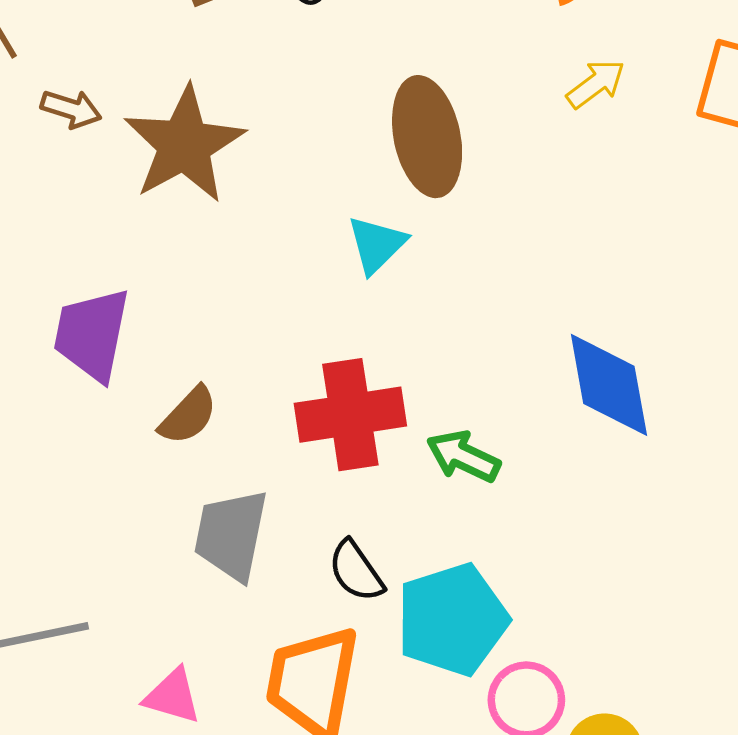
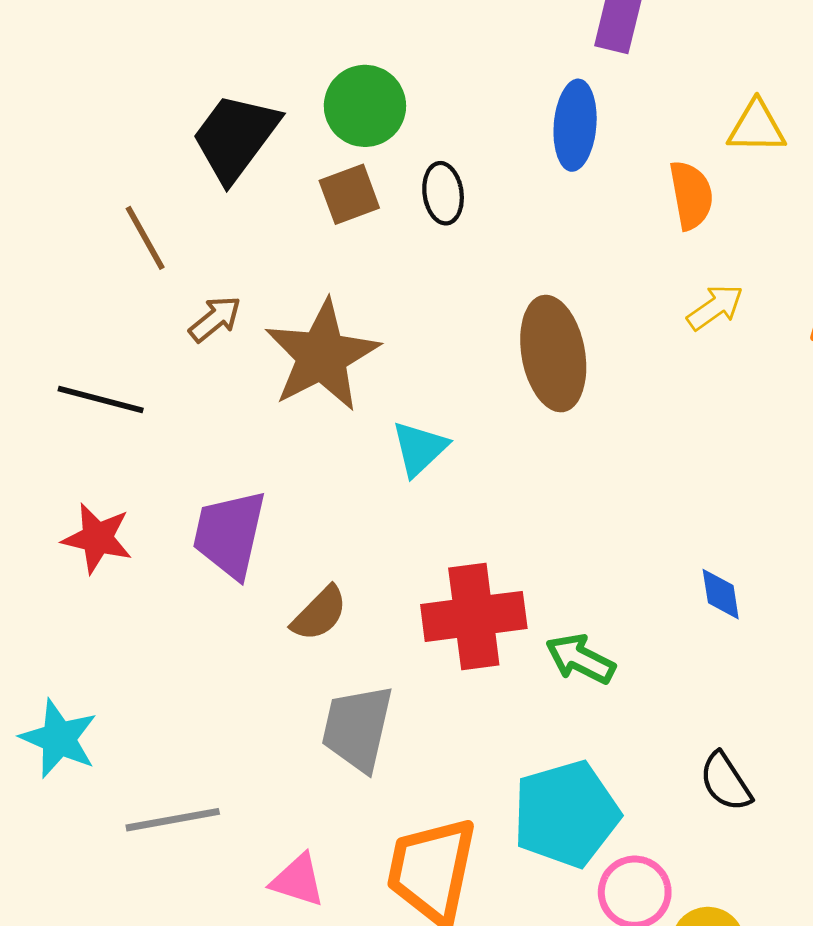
brown arrow: (71, 109) -> (215, 319), turned -58
cyan triangle: (377, 245) -> (419, 448), moved
blue diamond: (609, 385) -> (721, 594), size x0.5
black semicircle: (356, 571) -> (726, 782), moved

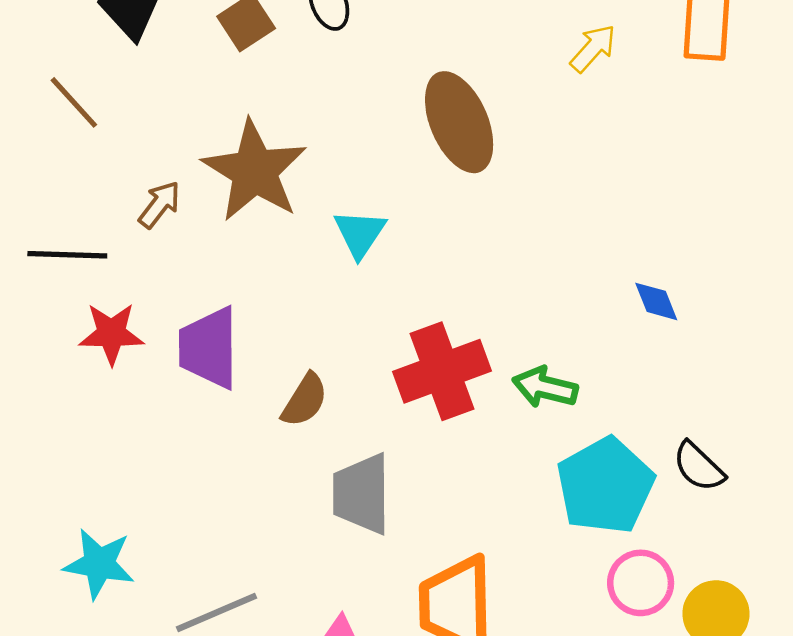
brown arrow: (215, 319) -> (160, 205), moved
red star: (97, 538) -> (111, 334), moved
cyan pentagon: (566, 814) -> (605, 486), moved

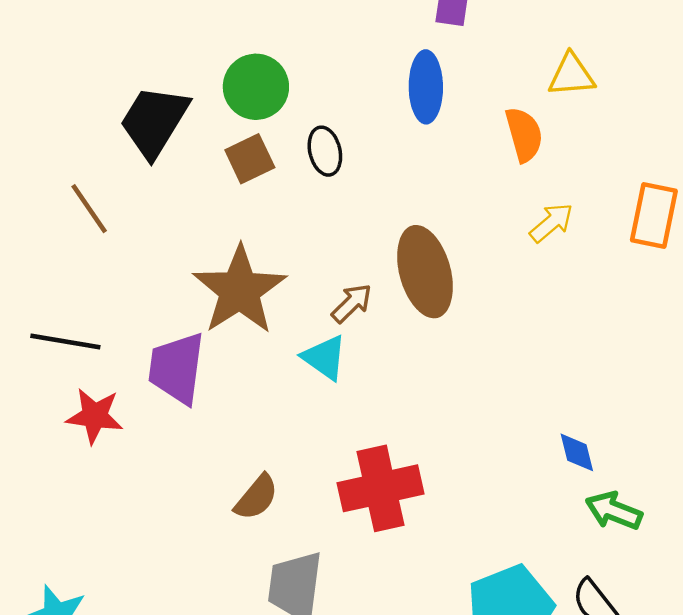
brown arrow: (160, 205) -> (352, 303), moved
cyan triangle: (360, 233) -> (325, 358), turned -36
purple trapezoid: (209, 348) -> (177, 368), moved
green arrow: (545, 387) -> (614, 511), moved

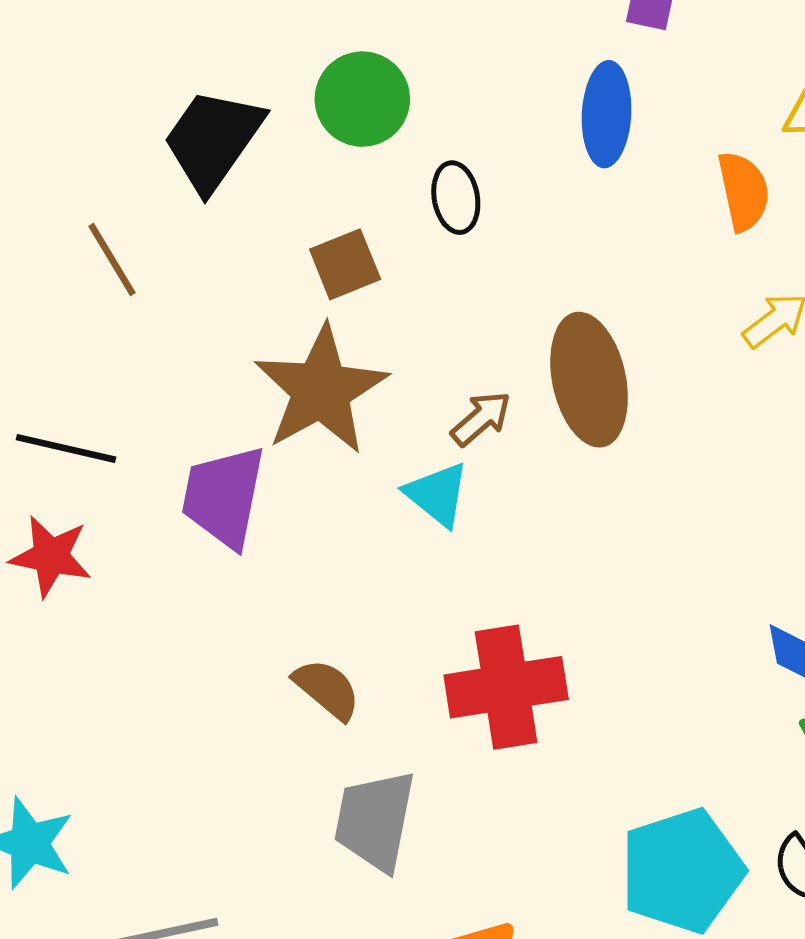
brown square: (250, 159) -> (345, 264), moved
red star: (95, 416) -> (51, 556), moved
brown semicircle: (256, 497) -> (327, 689), turned -93

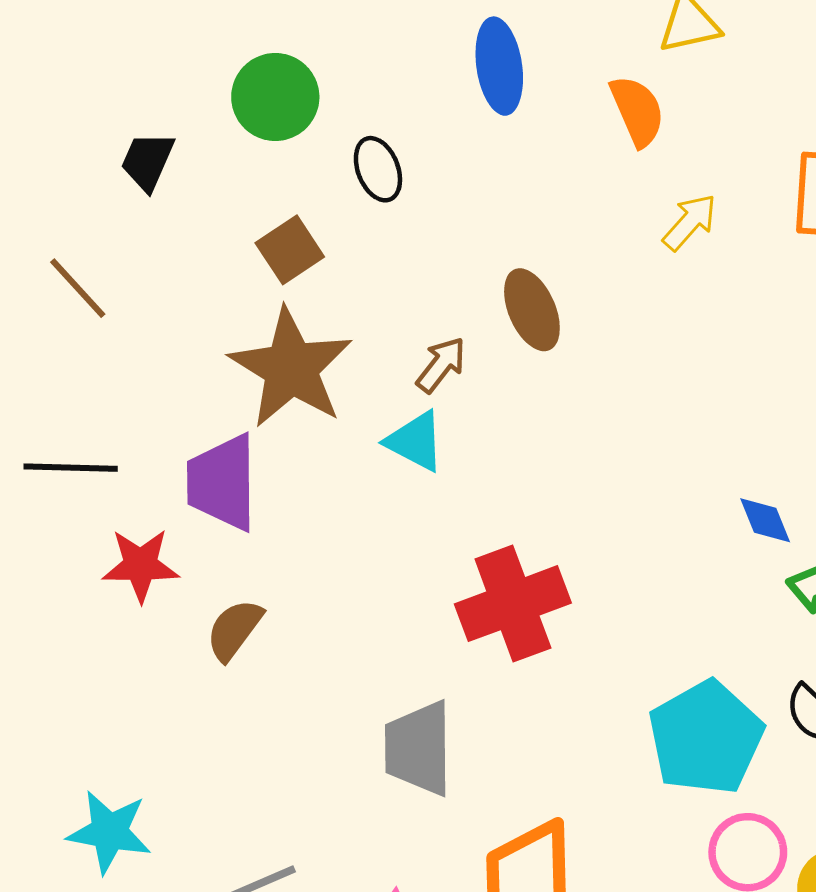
black trapezoid: (213, 140) -> (148, 161), size x0.6
brown ellipse: (589, 380) -> (532, 310), size x0.7
red star: (51, 556) -> (141, 565), moved
brown semicircle: (327, 689) -> (234, 630), moved, turned -82

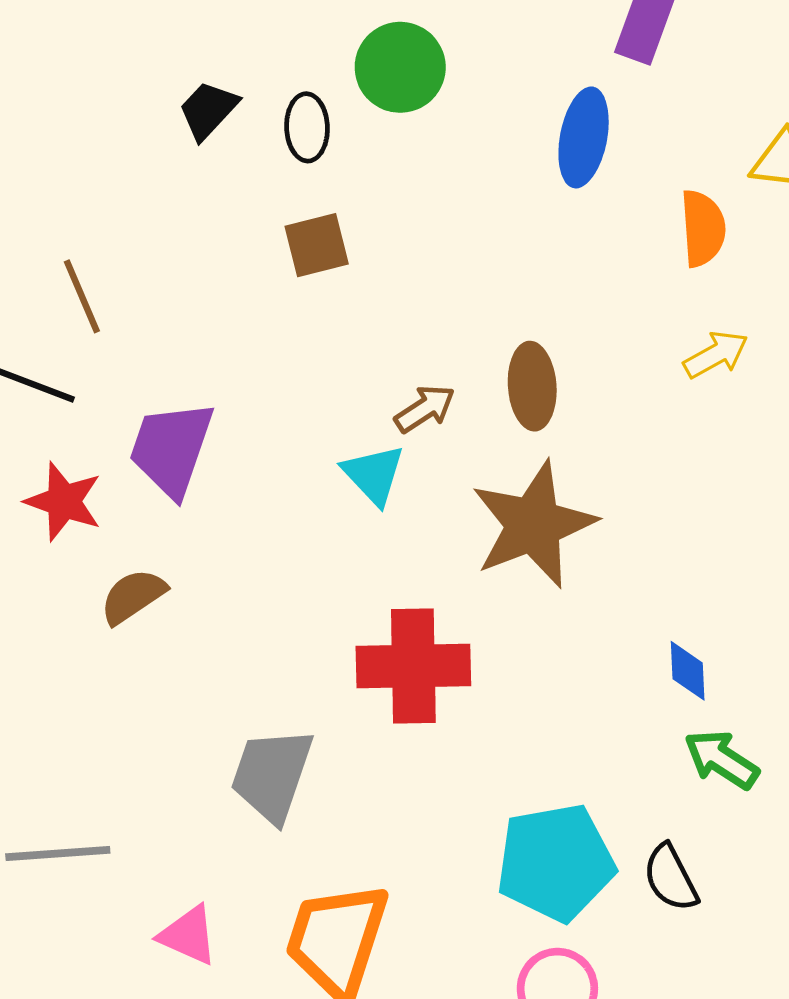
green circle: (275, 97) -> (400, 67), moved
black ellipse: (378, 169) -> (307, 127), moved
brown line: (78, 288) -> (82, 296), moved
brown star: (291, 368) -> (533, 525), moved

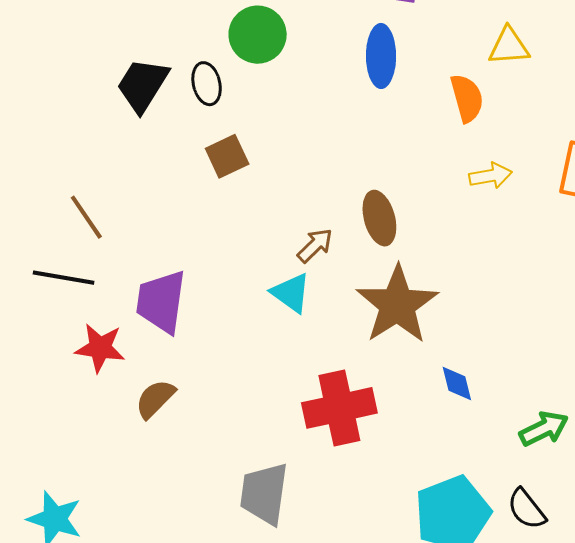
black trapezoid: (208, 110) -> (143, 85), size x1.4
yellow arrow: (716, 355) -> (491, 176), turned 30
blue diamond: (688, 671) -> (457, 383), moved
green arrow: (721, 759) -> (544, 429), turned 132

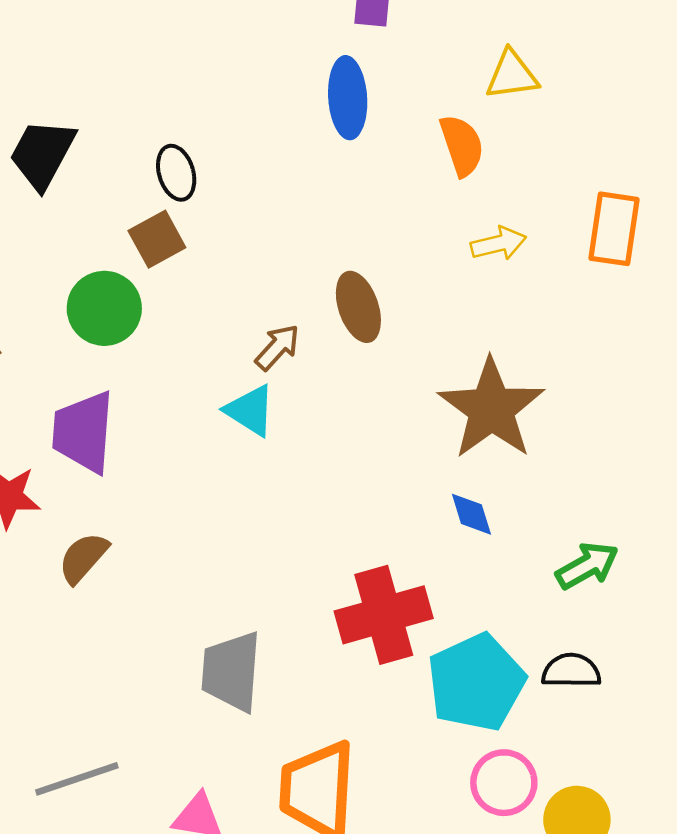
green circle: (258, 35) -> (104, 308), moved
black ellipse: (207, 84) -> (176, 173), moved
brown star: (397, 305) -> (491, 409), moved
red cross: (339, 408) -> (384, 615), moved
black semicircle: (527, 509) -> (571, 671), turned 132

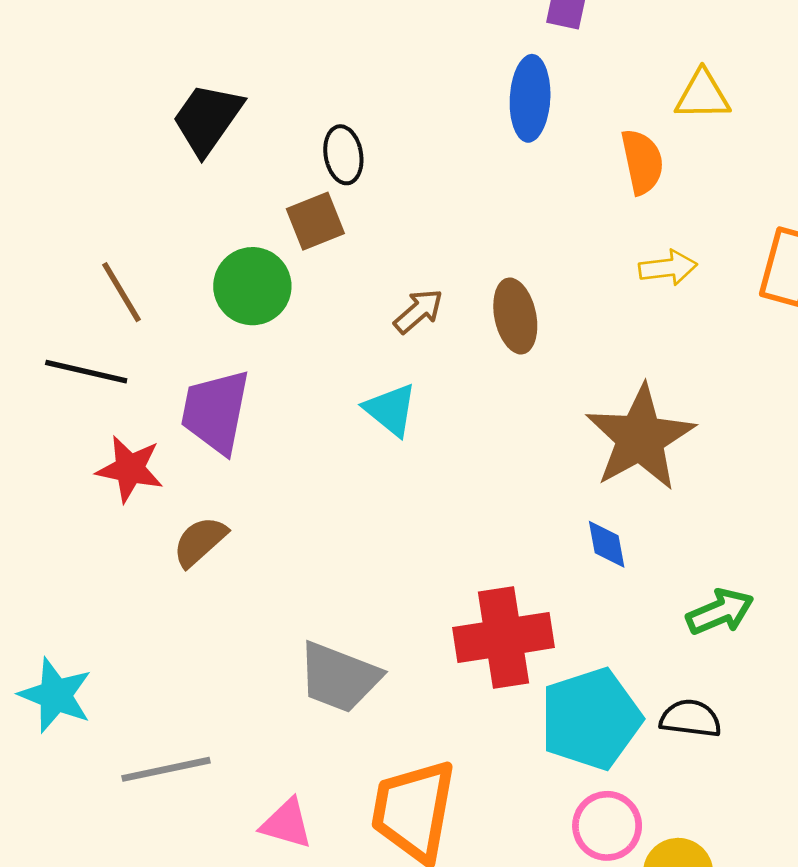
brown arrow: (277, 347) -> (418, 311), moved
gray trapezoid: (231, 671) -> (339, 677), turned -80

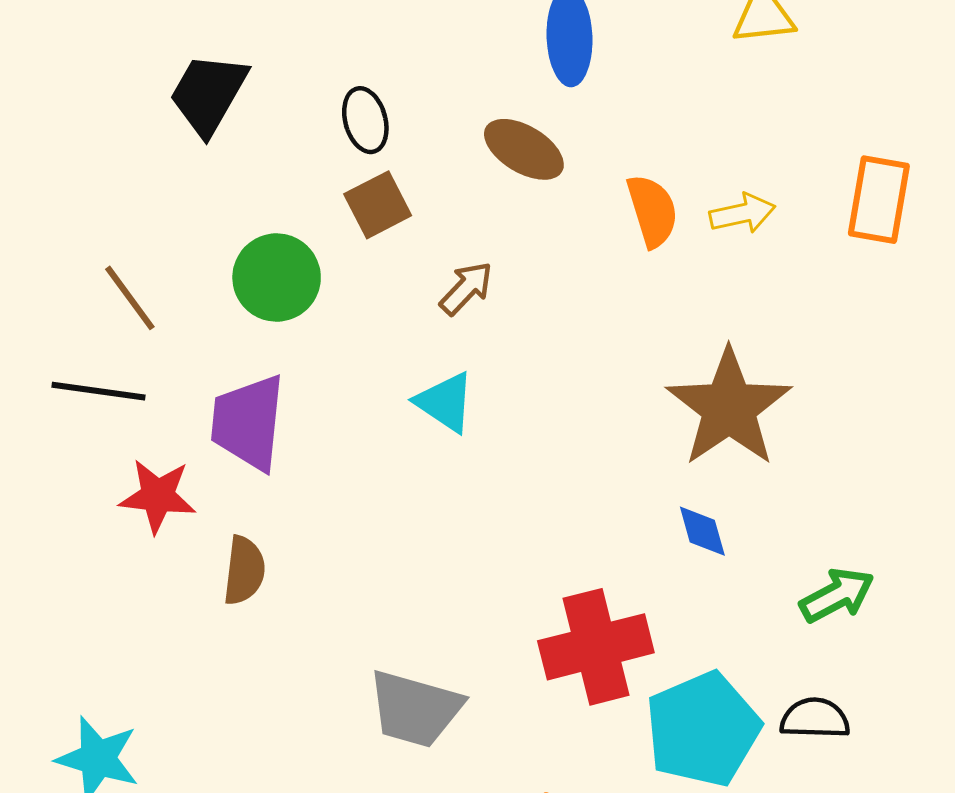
orange semicircle: (642, 162) -> (652, 211), moved
brown square: (315, 221) -> (378, 205), moved
brown ellipse: (515, 316) -> (524, 149), moved, turned -42
brown semicircle: (200, 542) -> (244, 570), turned 144

